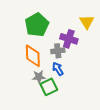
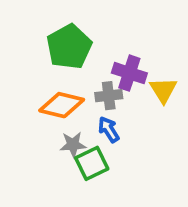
yellow triangle: (87, 22) -> (163, 90), moved
orange diamond: (33, 56) -> (62, 105), turned -75

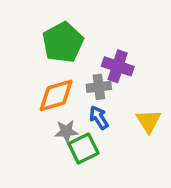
yellow triangle: (163, 90) -> (148, 121), moved
orange diamond: (62, 105) -> (56, 95), turned -30

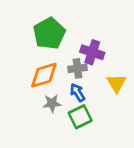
yellow triangle: (148, 121) -> (116, 83), moved
green square: (83, 148) -> (80, 117), moved

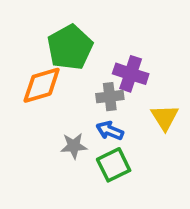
orange diamond: (44, 75) -> (42, 85), moved
blue arrow: (77, 93) -> (110, 131), turned -36

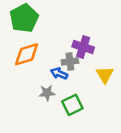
green pentagon: (70, 47) -> (24, 18), moved
blue arrow: (110, 131) -> (59, 74), moved

